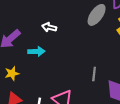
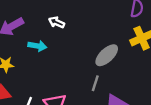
gray ellipse: (97, 15) -> (107, 55), moved

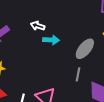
cyan arrow: (37, 46) -> (51, 40), moved

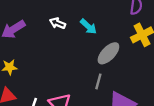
cyan arrow: (51, 40) -> (88, 27), moved, turned 35

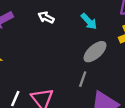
cyan arrow: (88, 27) -> (89, 21), moved

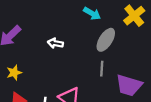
white arrow: (46, 17) -> (55, 43), moved

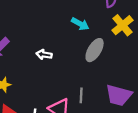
gray line: (102, 69) -> (81, 95), moved

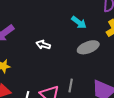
gray ellipse: (95, 50) -> (88, 47), turned 30

